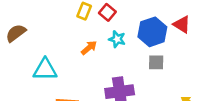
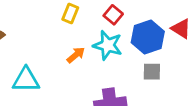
red square: (107, 12) -> (113, 15), moved
cyan star: (117, 39) -> (108, 45), size x1.5

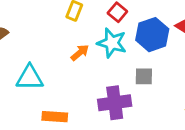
gray square: (152, 72) -> (144, 76), moved

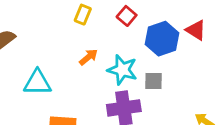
cyan star: (112, 43) -> (122, 70), moved

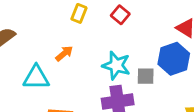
blue hexagon: (162, 39) -> (174, 59), moved
orange arrow: (88, 57) -> (64, 53), moved

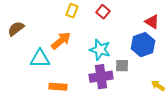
orange arrow: (64, 53) -> (61, 41), size x1.5
gray square: (146, 76) -> (122, 66), moved

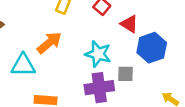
red triangle: (152, 22) -> (129, 24), moved

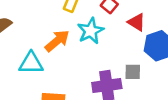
cyan star: (98, 54) -> (91, 31), moved, turned 30

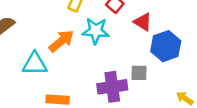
cyan star: (91, 31) -> (96, 31), turned 30

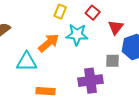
red triangle: (143, 22) -> (116, 27), turned 35
gray square: (139, 73) -> (112, 61), moved

